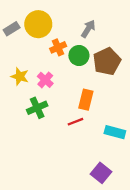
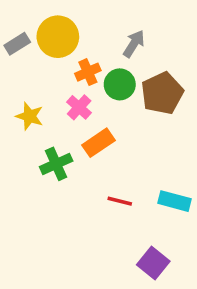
pink cross: (45, 80) -> (79, 107), moved
orange rectangle: (86, 100) -> (98, 143), moved, turned 42
red line: (75, 122) -> (120, 201), moved, turned 35

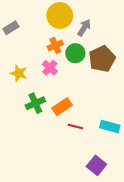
yellow circle: (58, 37) -> (60, 16), moved
orange rectangle: (98, 143) -> (62, 107), moved

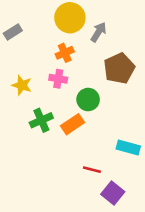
green circle: (75, 53) -> (88, 100), moved
pink cross: (50, 68) -> (58, 79), turned -32
red line: (75, 127) -> (92, 170), moved

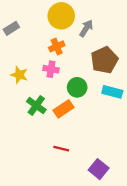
green cross: (41, 120) -> (36, 105), turned -30
cyan rectangle: (128, 148) -> (112, 92), moved
red line: (92, 170) -> (61, 149), moved

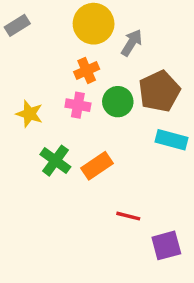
gray rectangle: (11, 28) -> (17, 25), moved
green circle: (77, 87) -> (118, 102), moved
red line: (61, 149) -> (128, 216), moved
purple square: (99, 169) -> (166, 245), moved, turned 36

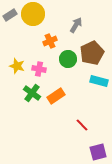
yellow circle: (94, 24) -> (33, 14), moved
pink cross: (78, 105) -> (39, 69), moved
red line: (128, 216) -> (82, 125), moved, turned 32
purple square: (166, 245) -> (98, 152), moved

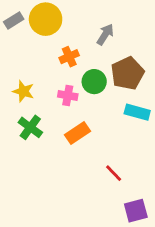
pink cross: (39, 69) -> (68, 95), moved
green cross: (32, 93) -> (30, 127), moved

